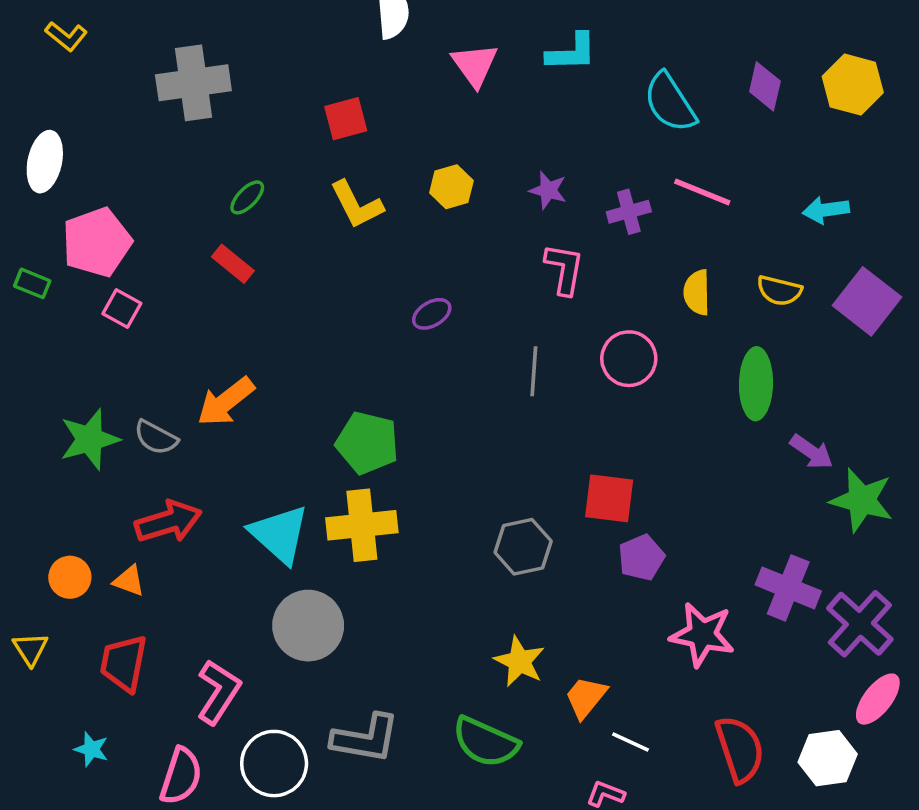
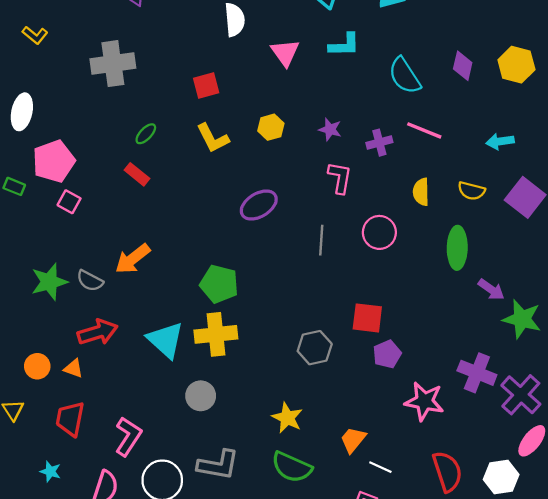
purple ellipse: (432, 314) -> (259, 205), size x1.6
gray circle: (308, 626) -> (201, 396), moved, size x0.7
yellow star: (520, 661) -> (287, 418), moved

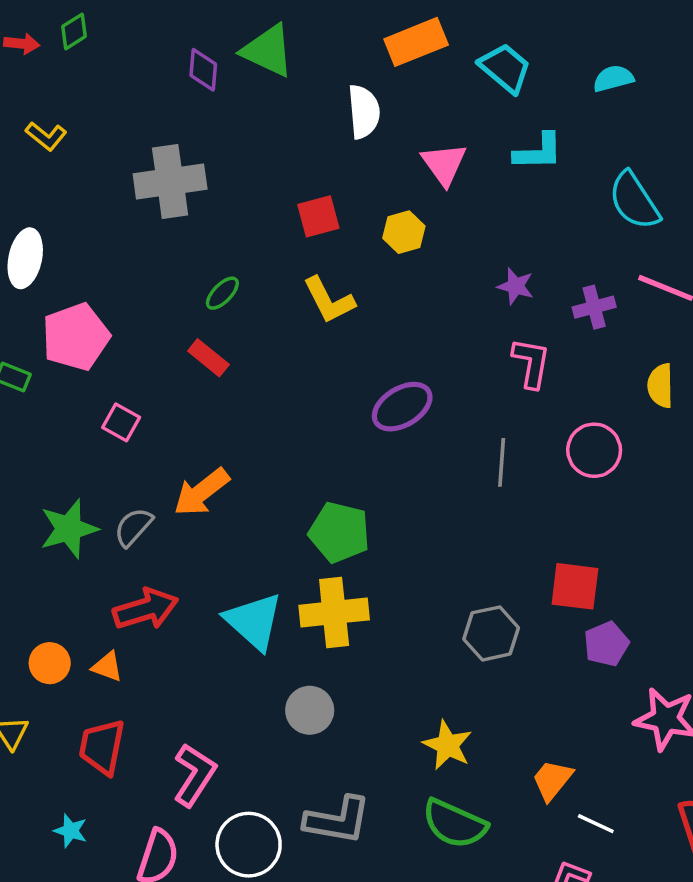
yellow hexagon: (271, 127) -> (404, 232), moved
pink square: (69, 202) -> (121, 422), moved
gray semicircle: (90, 281) -> (133, 527), turned 104

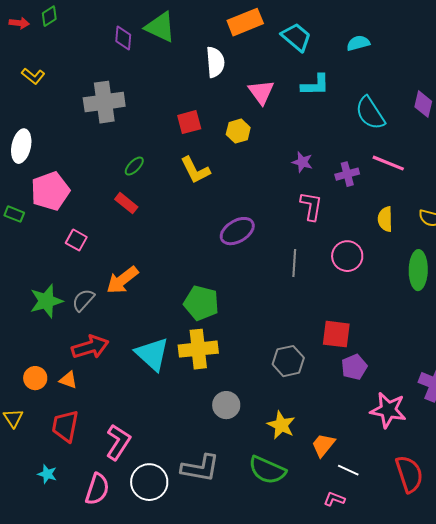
gray circle: (310, 710) -> (226, 405), moved
yellow star: (448, 745) -> (281, 425), moved

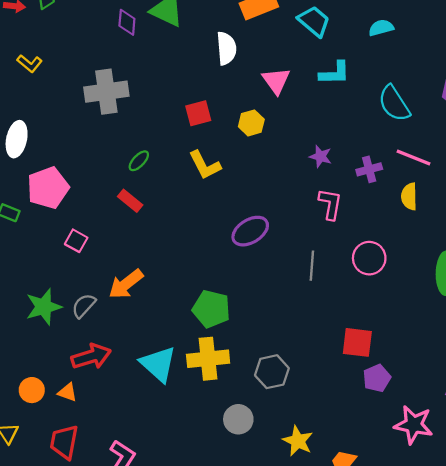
yellow semicircle: (385, 219) -> (409, 196), moved
gray hexagon: (288, 361) -> (272, 372), moved

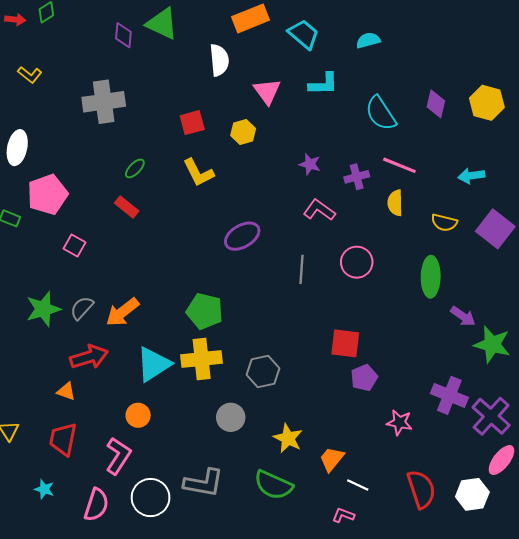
pink L-shape: (330, 204) -> (319, 210), turned -64
orange arrow: (126, 284) -> (122, 312), moved
cyan triangle: (158, 364) -> (154, 364), turned 45
orange circle: (32, 390) -> (138, 415), moved
pink star: (414, 425) -> (399, 423), size x0.7

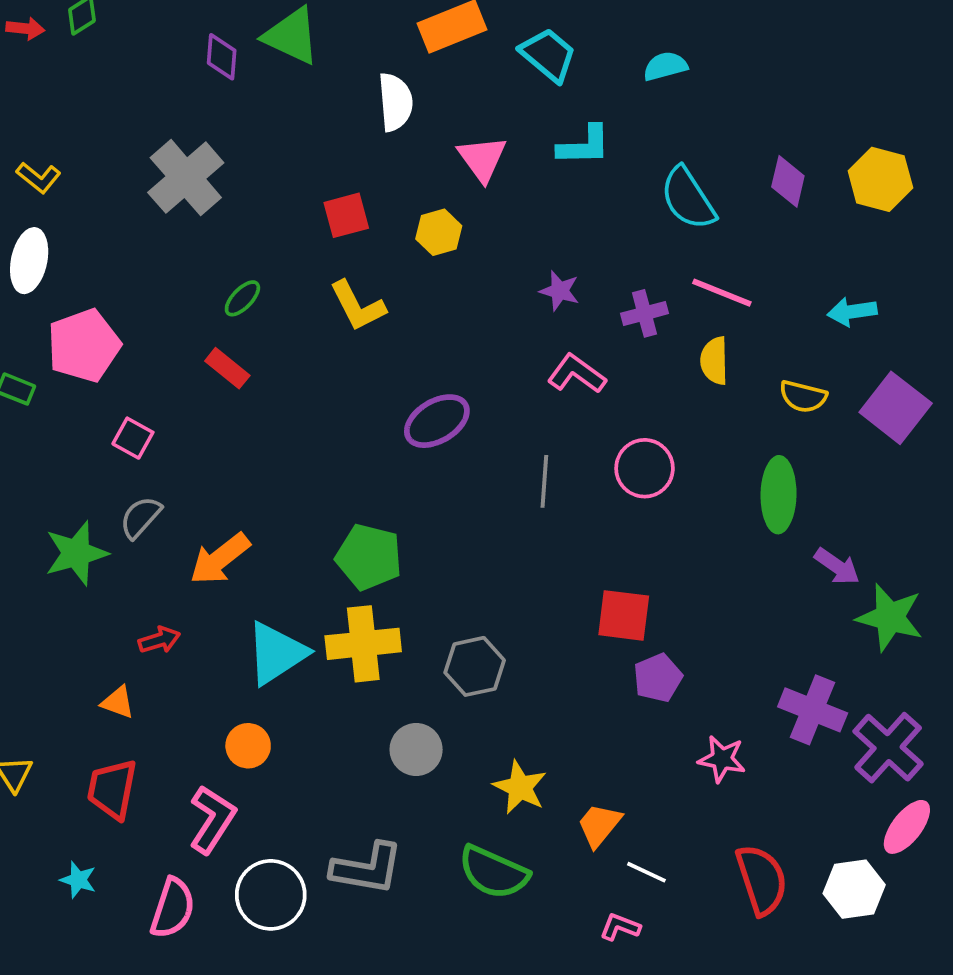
yellow L-shape: (30, 75) -> (39, 178), moved
gray cross: (104, 102) -> (186, 178), turned -33
gray semicircle: (82, 308) -> (140, 517), moved
red arrow: (89, 357) -> (159, 640), size x0.6

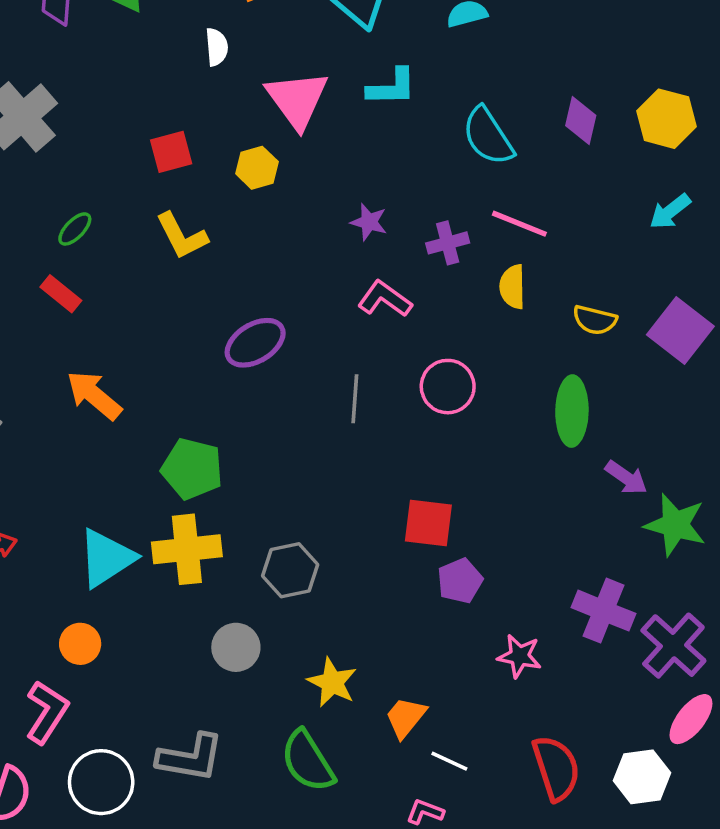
white semicircle: (395, 102) -> (217, 47), size x0.7
pink triangle: (482, 159) -> (297, 99), size x1.4
cyan arrow: (852, 312) -> (670, 211), moved, turned -30
orange arrow: (220, 559) -> (94, 395), moved, turned 78
green semicircle: (493, 872) -> (308, 761), turned 34

